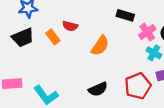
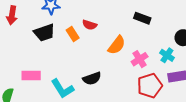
pink cross: (147, 32) -> (140, 59), moved
black semicircle: (98, 89) -> (92, 78), moved

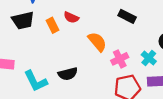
orange semicircle: (117, 45) -> (97, 42), turned -84

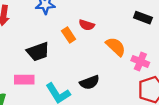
black trapezoid: (23, 20) -> (38, 52), moved
pink cross: (120, 59) -> (140, 61), turned -35

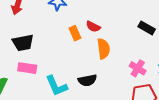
orange semicircle: (116, 47) -> (103, 49), moved, turned 30
black trapezoid: (38, 52) -> (23, 43), moved

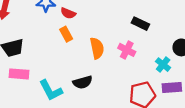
red semicircle: (93, 27) -> (68, 13), moved
pink cross: (138, 68) -> (127, 50), moved

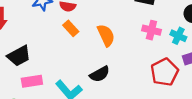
pink cross: (127, 50) -> (151, 30), moved

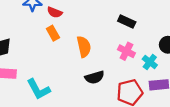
black semicircle: (100, 74) -> (95, 77), moved

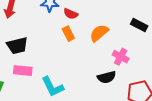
orange semicircle: (84, 47) -> (99, 33), moved, turned -120
pink cross: (126, 51) -> (121, 57), moved

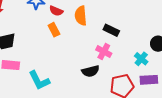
black rectangle: (139, 25) -> (111, 30), moved
orange semicircle: (99, 33) -> (81, 16), moved, turned -54

